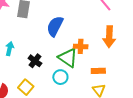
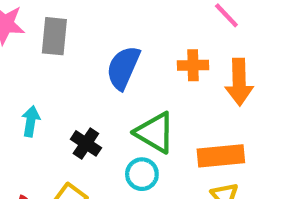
orange cross: (81, 46) -> (193, 65), moved
orange rectangle: (98, 71) -> (221, 156), size x1.5

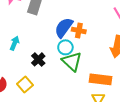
orange cross: (193, 65) -> (79, 31), moved
cyan circle: (142, 174) -> (65, 47), moved

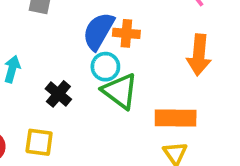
yellow square: (25, 85) -> (39, 142), turned -35

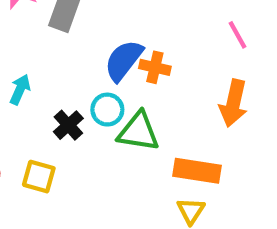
cyan circle: (105, 67) -> (107, 110), moved
green triangle: (120, 91) -> (138, 132), turned -36

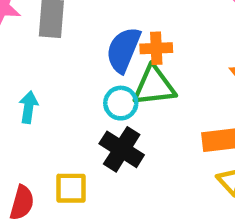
black cross: (68, 125) -> (122, 149), moved, size x1.4
green triangle: (138, 132) -> (154, 86), moved

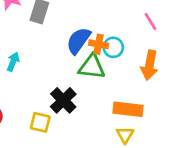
cyan circle: (121, 103) -> (113, 47), moved
yellow square: (71, 188) -> (40, 122), moved

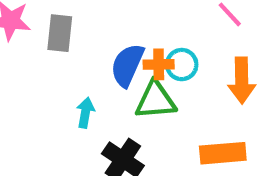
cyan arrow: (13, 62) -> (85, 113), moved

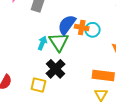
green triangle: (155, 100) -> (59, 42), moved, turned 50

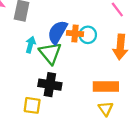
cyan arrow: (42, 43) -> (30, 45), moved
black cross: (55, 69) -> (50, 85), turned -30

